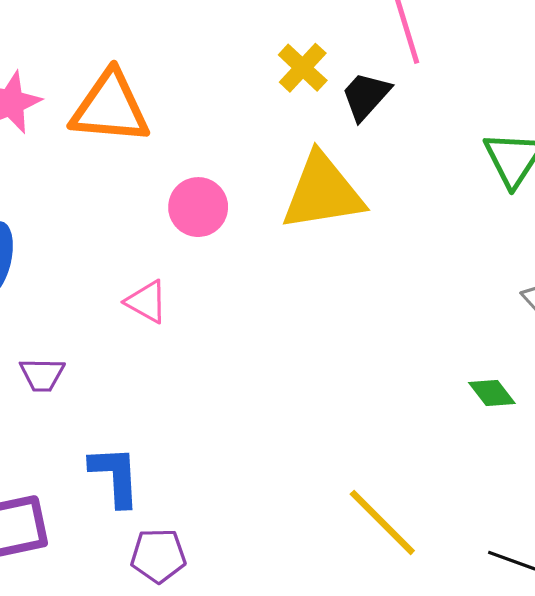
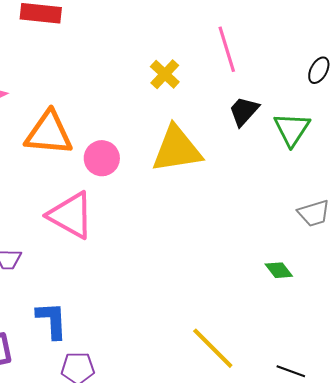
black trapezoid: (366, 96) -> (244, 111), moved
orange triangle: (110, 107) -> (49, 133), moved
pink triangle: (147, 302) -> (71, 215), size x1.8

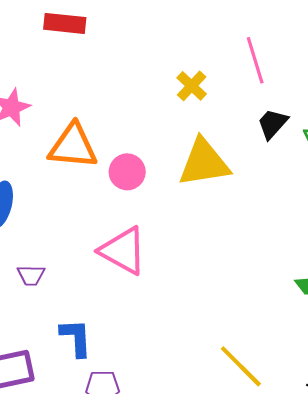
pink triangle: (71, 215) -> (123, 251), moved

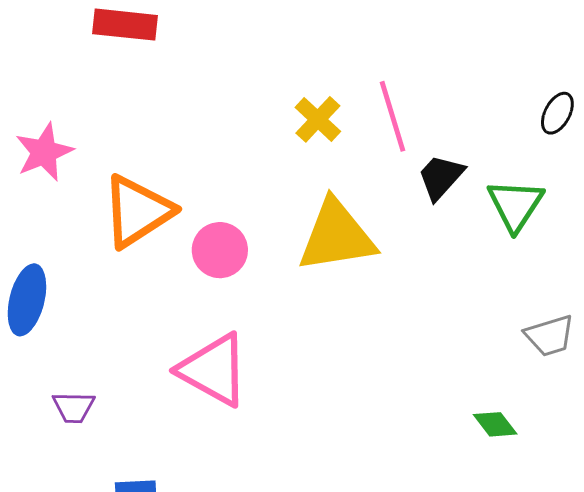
pink line: (255, 60) -> (393, 116), moved
orange triangle: (73, 146) -> (137, 211), turned -38

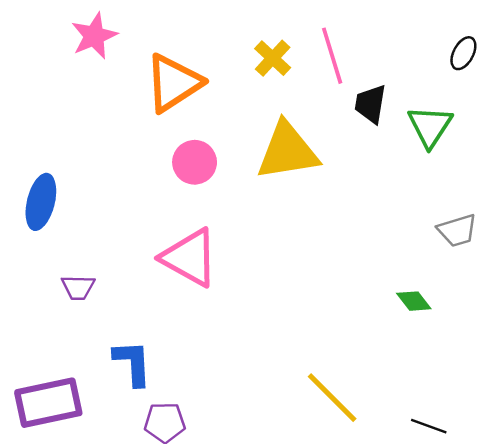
pink star: (44, 152) -> (94, 36), moved
black trapezoid: (441, 177) -> (370, 104), turned -33
orange triangle: (137, 211) -> (173, 83), moved

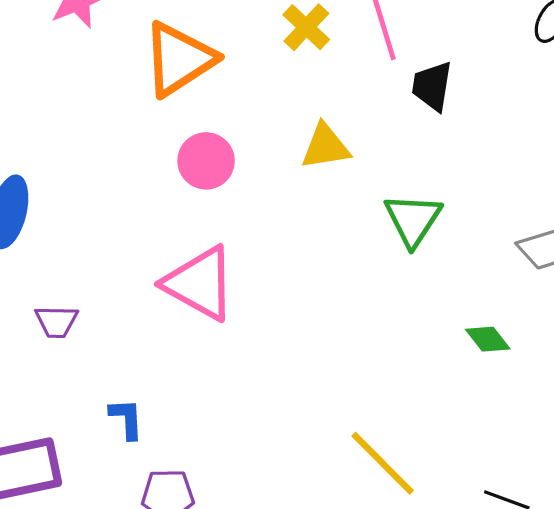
green triangle: (430, 126) -> (413, 220), moved
yellow triangle: (287, 151) -> (325, 147), size x0.6
blue L-shape: (133, 363) -> (126, 419), size x0.7

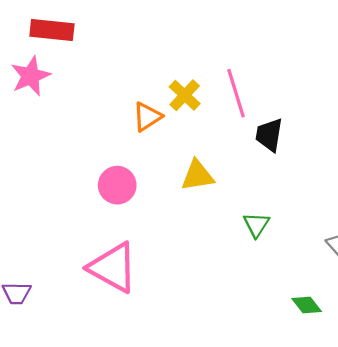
orange triangle: (179, 59) -> (147, 117), moved, size x0.6
green triangle: (413, 220) -> (256, 225), size x0.7

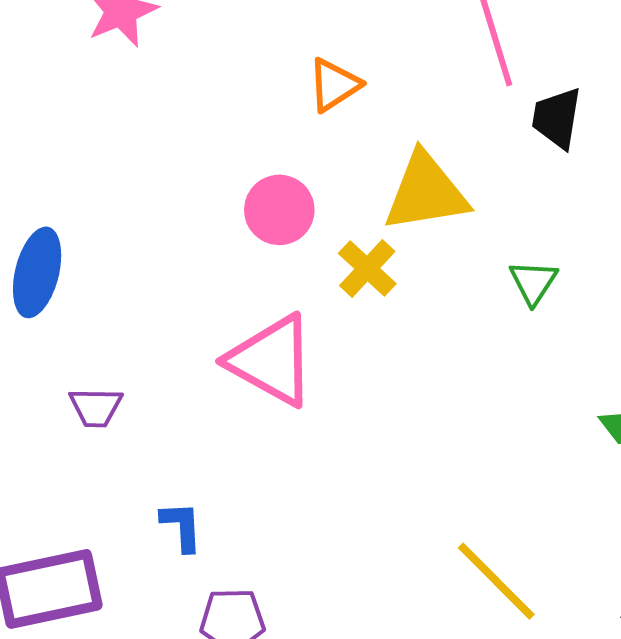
yellow cross: (185, 95) -> (367, 269), moved
yellow triangle: (197, 176) -> (426, 192), size x1.4

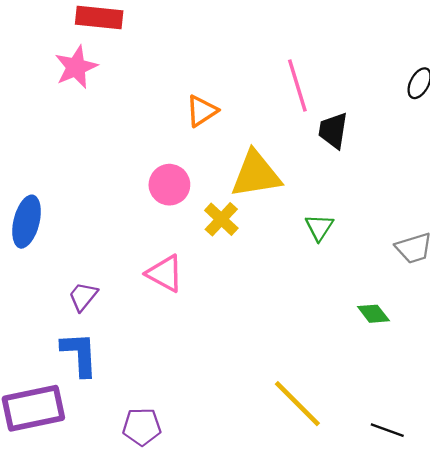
pink triangle: (272, 360) -> (165, 273), size x0.7
purple trapezoid: (96, 407) -> (83, 296), moved, turned 128
blue L-shape: (182, 526) -> (80, 354), moved, size x1.5

